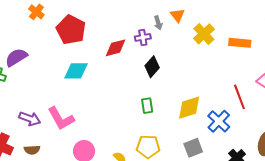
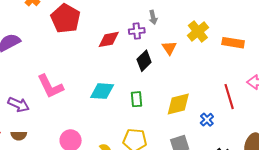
orange triangle: (177, 15) -> (169, 48), moved
cyan diamond: (76, 71) -> (102, 91), moved
pink L-shape: (61, 118) -> (50, 86), moved
blue cross: (219, 121) -> (207, 120), size x0.6

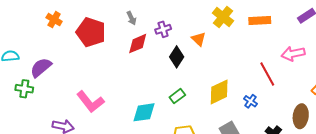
gray arrow: (153, 17) -> (131, 18), moved
cyan diamond: (102, 91) -> (144, 112), moved
green rectangle: (137, 99) -> (177, 96), turned 70

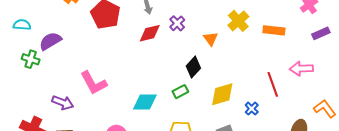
purple cross: (163, 29) -> (177, 23), turned -35
black diamond: (177, 57) -> (193, 67), moved

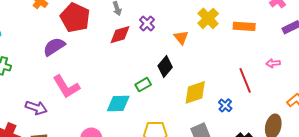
purple semicircle: (50, 41) -> (54, 47), moved
pink arrow: (301, 69) -> (273, 63), size x0.6
green rectangle: (180, 92) -> (143, 85), moved

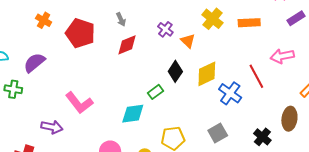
purple cross: (147, 24) -> (165, 29), moved
purple semicircle: (54, 47) -> (34, 63), moved
pink arrow: (273, 63) -> (282, 56), size x1.6
yellow diamond: (195, 92) -> (207, 74), moved
blue cross: (225, 105) -> (230, 93), moved, size x1.6

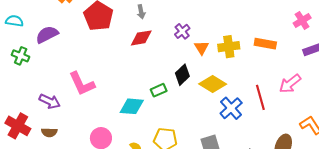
yellow cross: (212, 19) -> (229, 47), moved, turned 30
pink arrow: (282, 56) -> (290, 84), turned -40
yellow diamond: (207, 74) -> (213, 84), turned 44

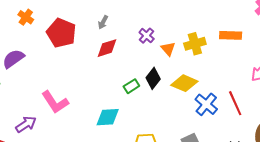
gray arrow: (141, 12) -> (103, 22), turned 48
green rectangle: (159, 90) -> (131, 86), moved
red line: (260, 97) -> (235, 103), moved
purple arrow: (50, 101) -> (26, 124), turned -50

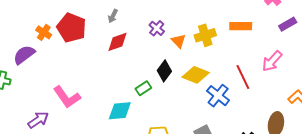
orange cross: (26, 17) -> (44, 32), moved
green rectangle: (131, 86) -> (143, 88), moved
red line: (235, 103) -> (243, 77), moved

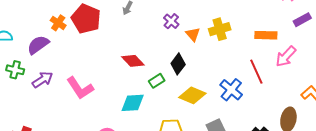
orange rectangle: (241, 26) -> (266, 35), moved
red diamond: (117, 42) -> (133, 61), moved, turned 65
yellow diamond: (196, 75) -> (192, 95), moved
purple arrow: (38, 120) -> (43, 80), moved

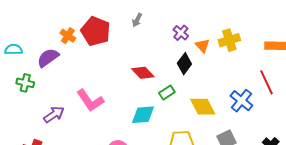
black diamond: (178, 64) -> (184, 64), moved
purple arrow: (43, 80) -> (54, 114), moved
yellow diamond: (192, 95) -> (203, 107), turned 40

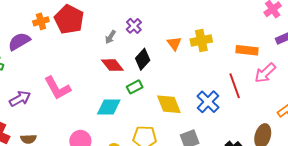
gray arrow: (137, 20) -> (110, 37), moved
purple cross: (181, 33) -> (134, 26), moved
orange cross: (68, 36) -> (41, 21), turned 35
black diamond: (184, 64) -> (143, 59), moved

